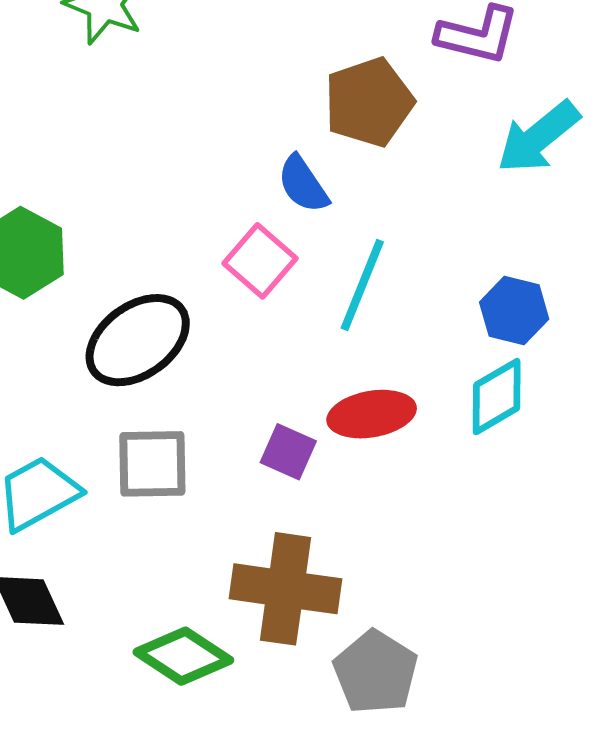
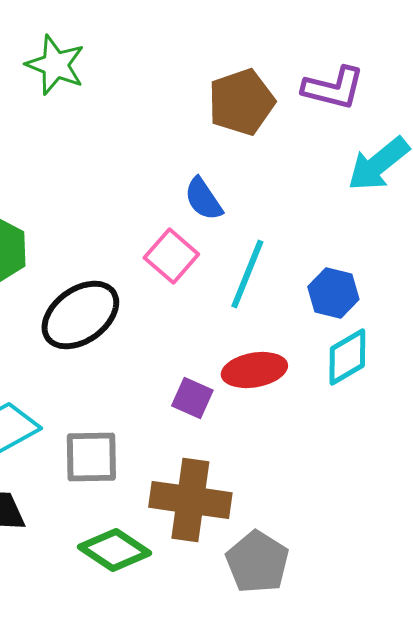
brown pentagon: (369, 102) -> (241, 102), moved
blue hexagon: (514, 311) -> (333, 293), moved
gray square: (152, 464) -> (91, 457), moved

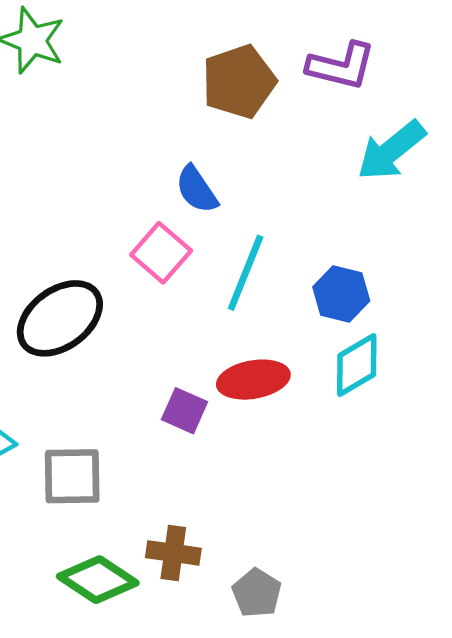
brown cross: (190, 500) -> (173, 553), moved, size x0.6
gray pentagon: (257, 562) -> (257, 593), size x0.7

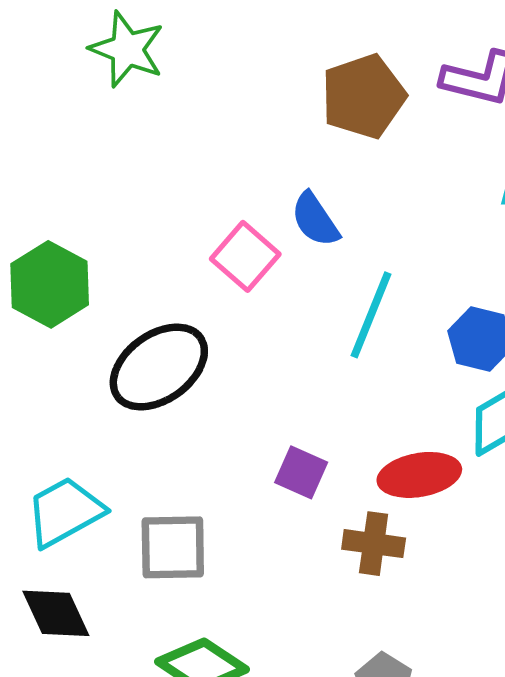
pink square: (161, 253) -> (245, 256), moved
red ellipse: (253, 380) -> (419, 475), moved
brown cross: (173, 553) -> (374, 544), moved

